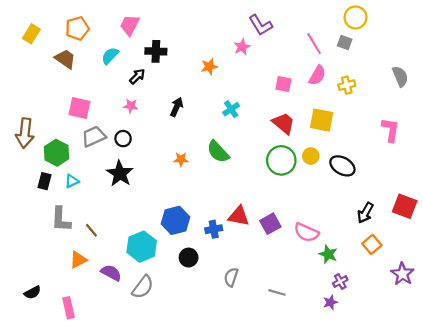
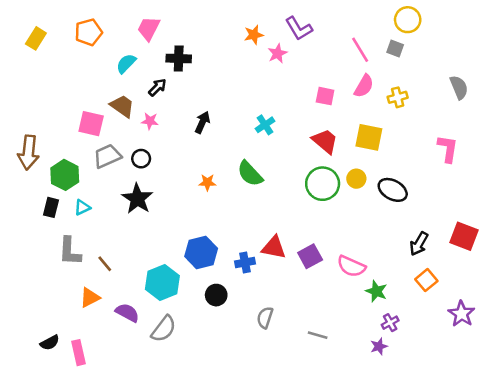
brown trapezoid: (65, 59) -> (122, 106), moved
orange star: (209, 67) -> (254, 35), moved
black semicircle: (33, 292) -> (50, 343), moved

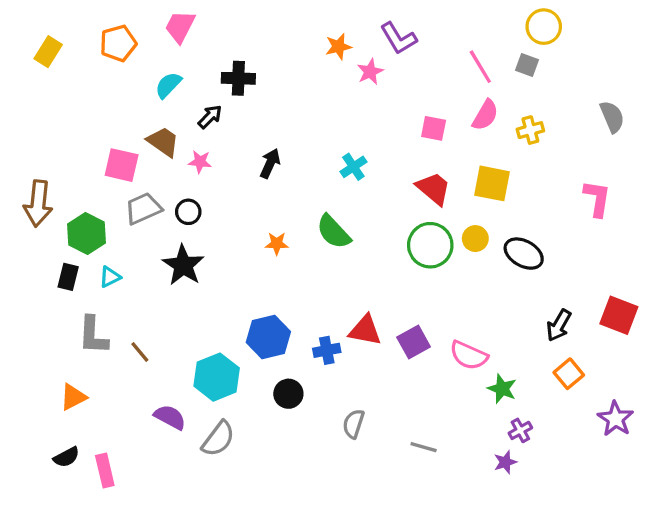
pink trapezoid: (149, 28) -> (180, 27), moved
orange triangle: (90, 298) -> (73, 397), moved

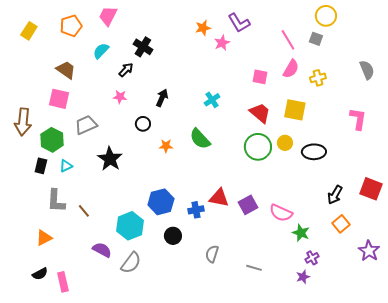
black cross: (238, 78) -> (143, 47), turned 30
brown trapezoid: (163, 142) -> (66, 70), moved
pink square: (122, 165) -> (59, 99), moved
black circle: (188, 212) -> (143, 124), moved
black ellipse: (524, 254) -> (314, 152), turned -30

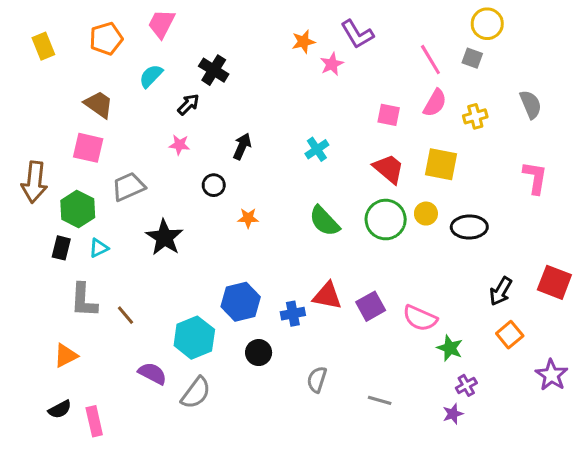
yellow rectangle: (29, 31) -> (43, 46), turned -54
gray semicircle: (367, 70) -> (531, 104), moved
green semicircle: (200, 139) -> (324, 221), moved

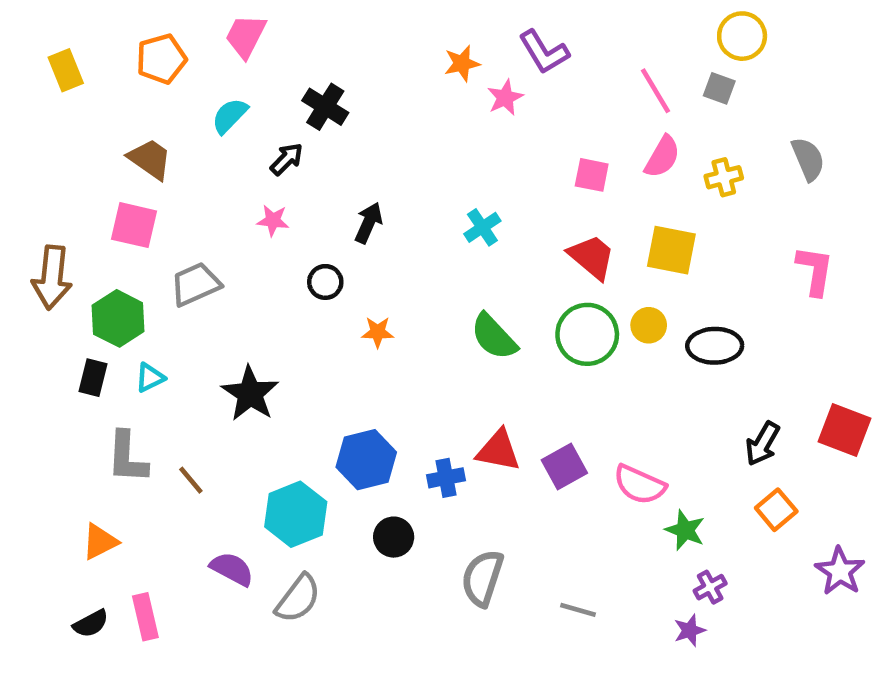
black star: (164, 237) -> (250, 394), moved
gray semicircle: (317, 379) -> (482, 578), size x1.4
pink rectangle: (94, 421) -> (145, 617), moved

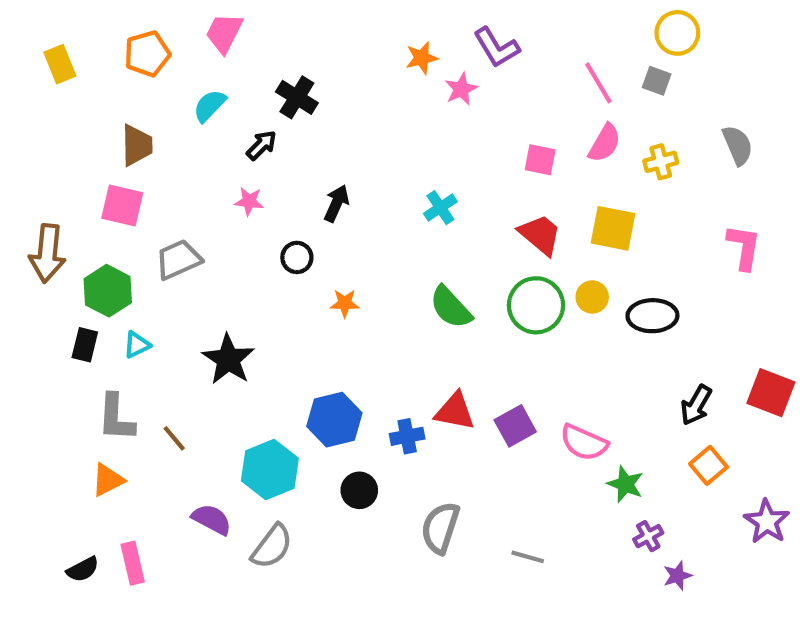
brown trapezoid: (150, 159) -> (137, 145), turned 54
orange triangle: (100, 542) -> (108, 480), moved
purple star: (690, 630) -> (677, 576), moved

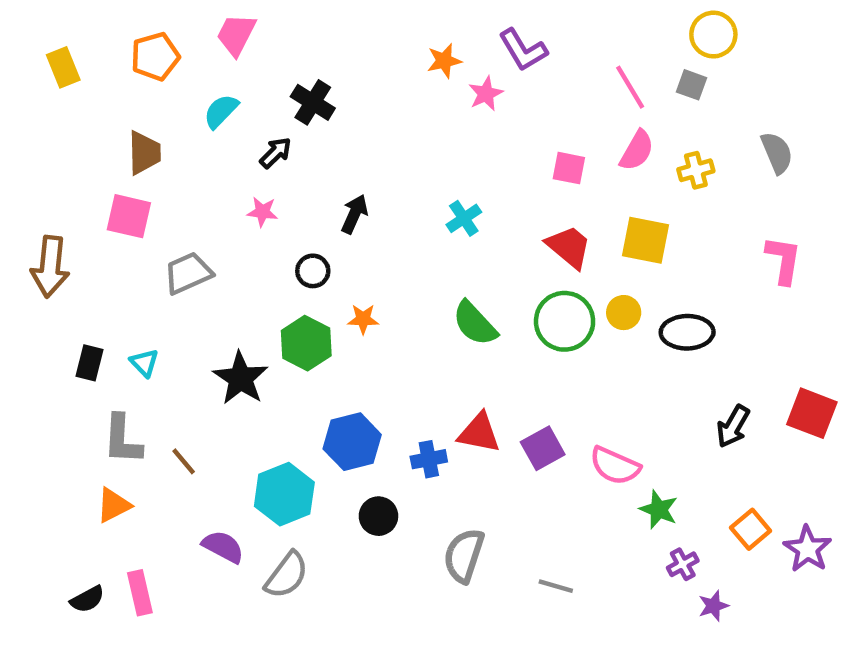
green hexagon: (108, 291) -> (306, 343), moved
cyan triangle: (137, 345) -> (144, 363), turned -48
orange square: (709, 465) -> (751, 529), moved

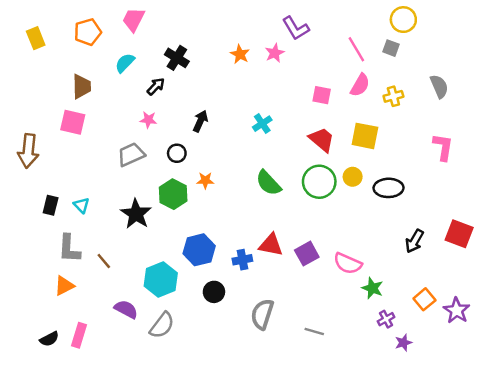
orange star: (444, 61) -> (240, 54), moved, turned -30
gray trapezoid: (188, 273) -> (131, 154), moved
pink rectangle: (140, 593) -> (79, 335), turned 30

